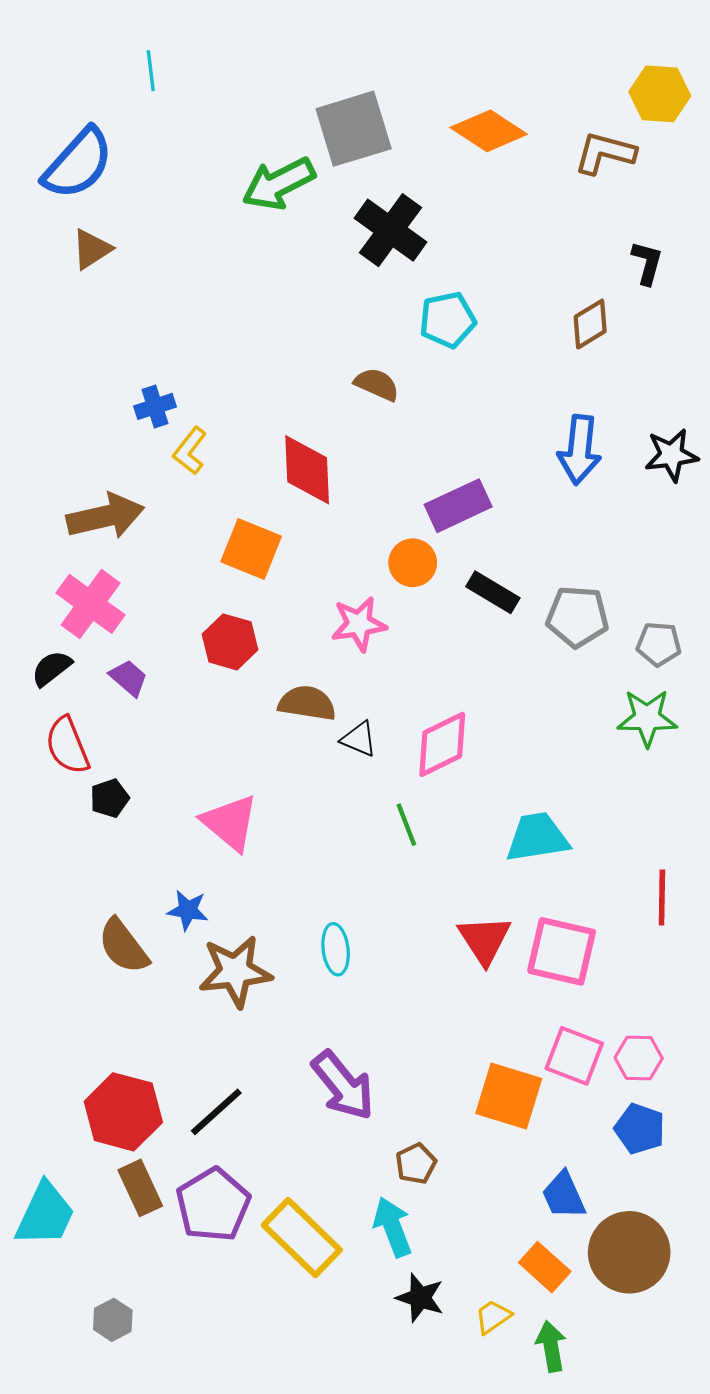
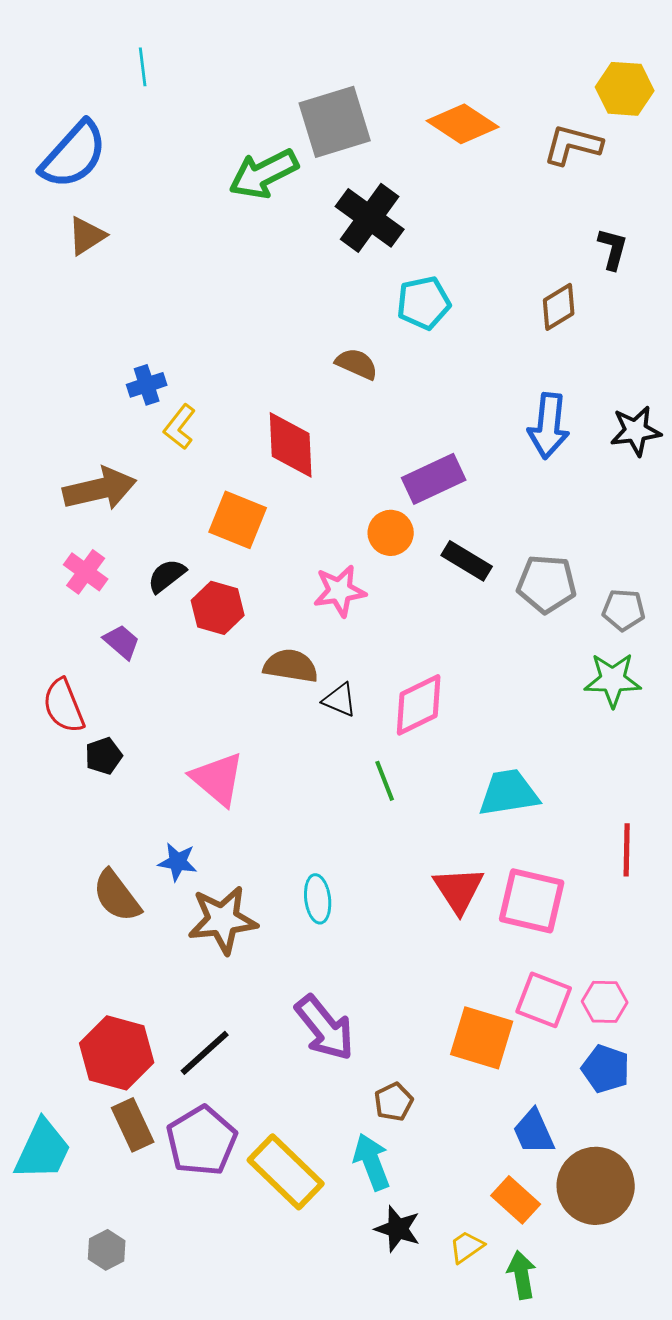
pink cross: (91, 604) -> (86, 572), size x0.7
black semicircle: (52, 668) -> (167, 576), moved

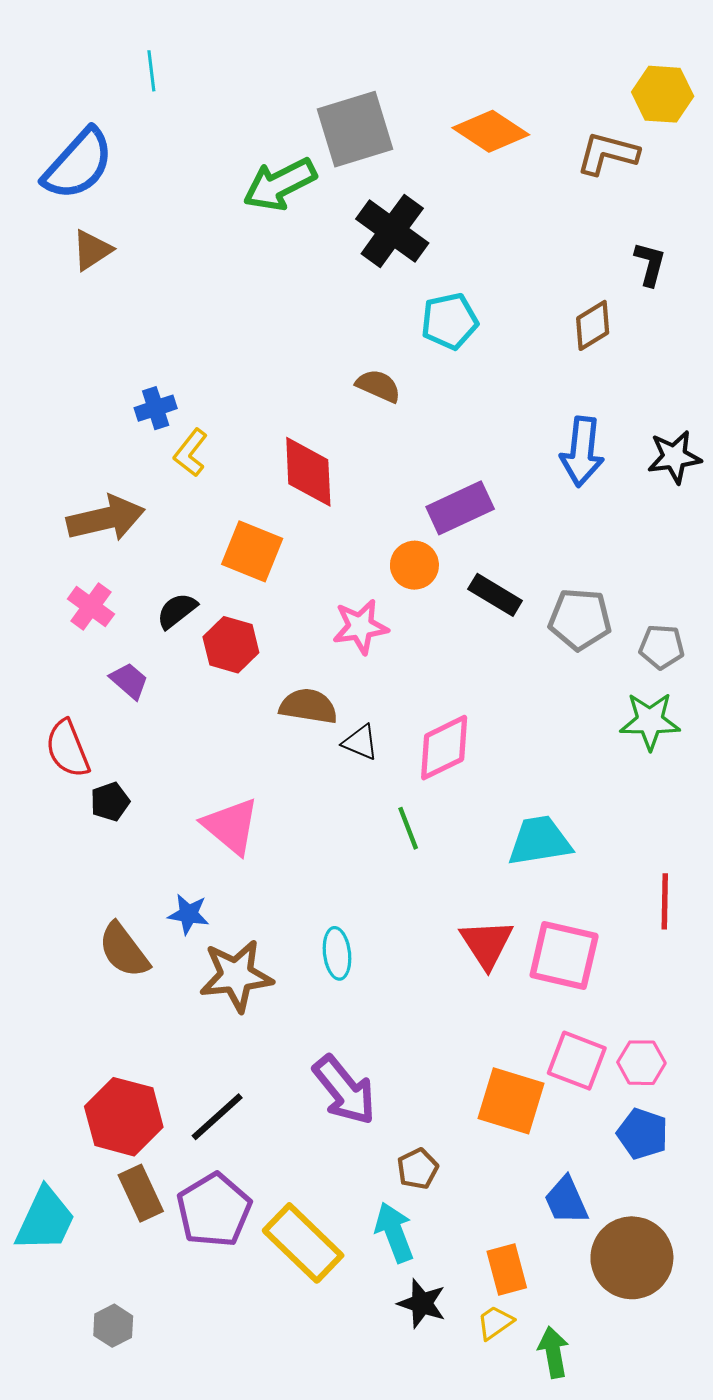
orange rectangle: (516, 1200) -> (507, 1270), moved, turned 33

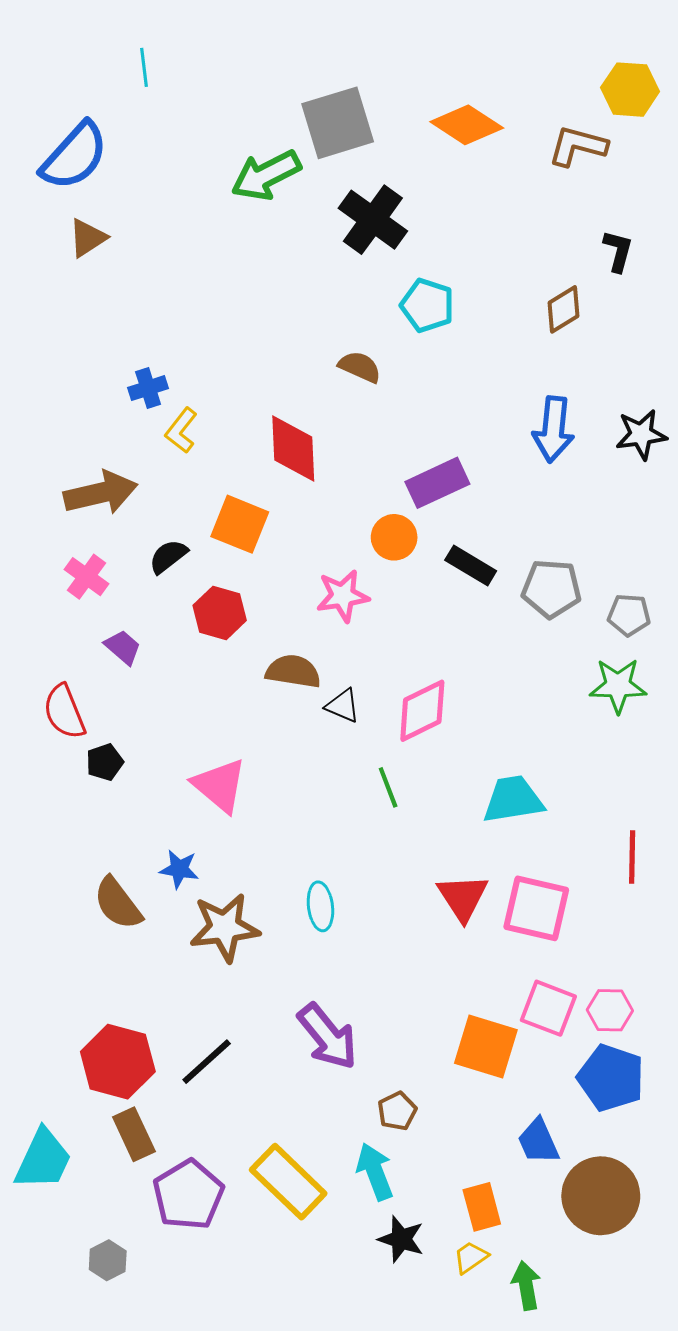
cyan pentagon: (449, 321) -> (427, 305), turned 30
black semicircle: (177, 611) -> (168, 556), moved
blue pentagon: (643, 1134) -> (611, 1078), size x1.4
purple pentagon: (214, 1210) -> (188, 1195), moved

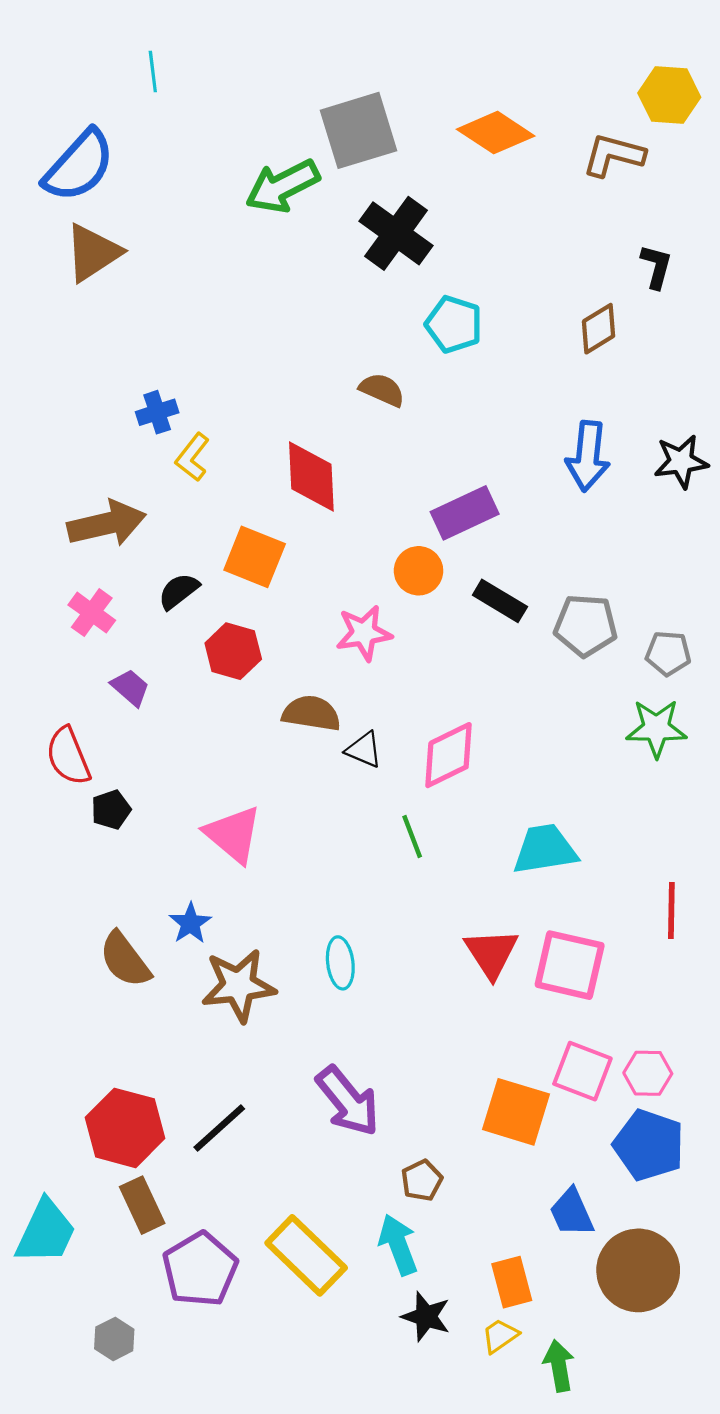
brown triangle: (88, 238) -> (93, 253), size x1.4
blue star: (179, 869) -> (190, 923), turned 30

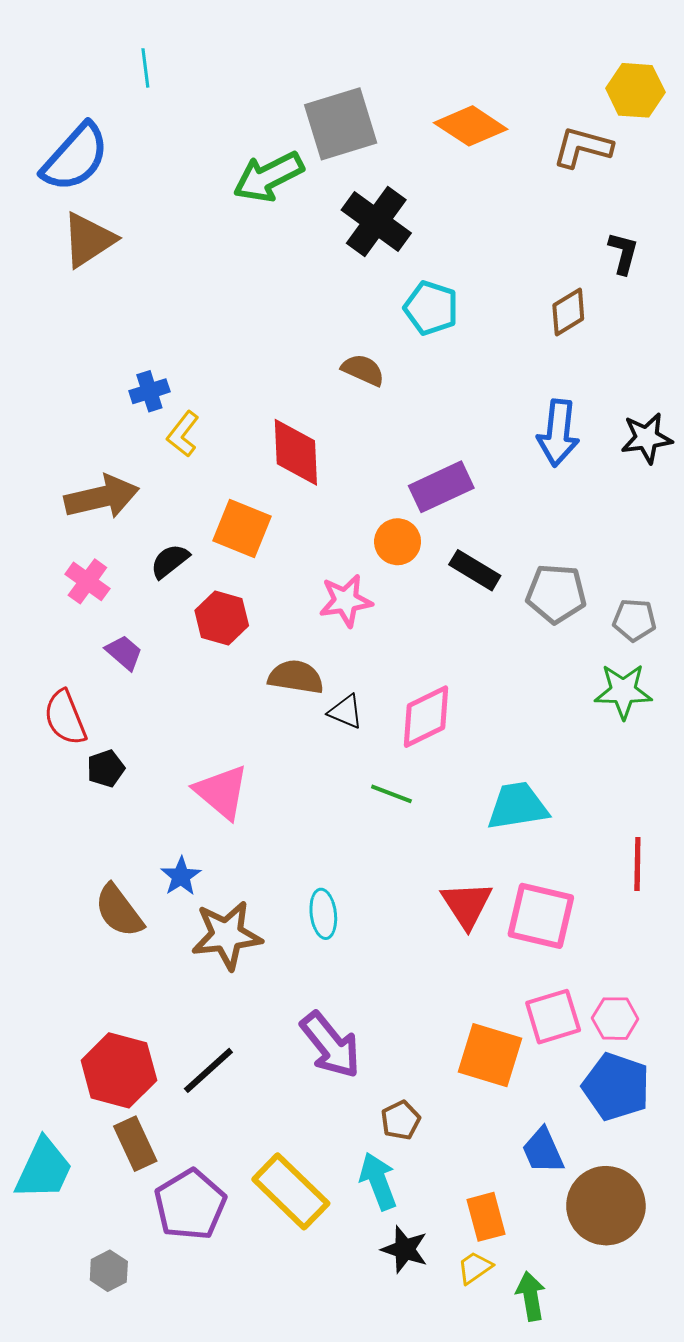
green line: (412, 836) -> (391, 794), turned -48
pink square: (582, 1071) -> (553, 1017), turned -38

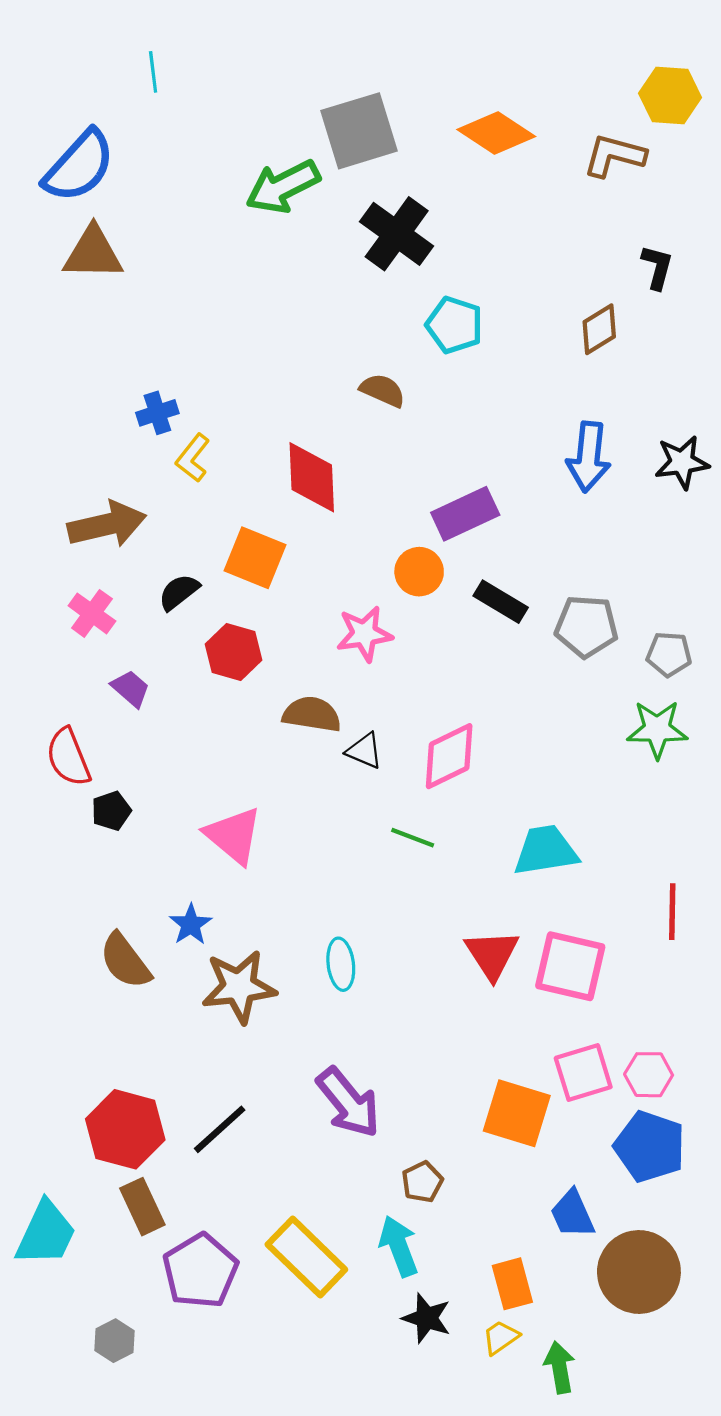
brown triangle: (88, 240) -> (93, 253), turned 34

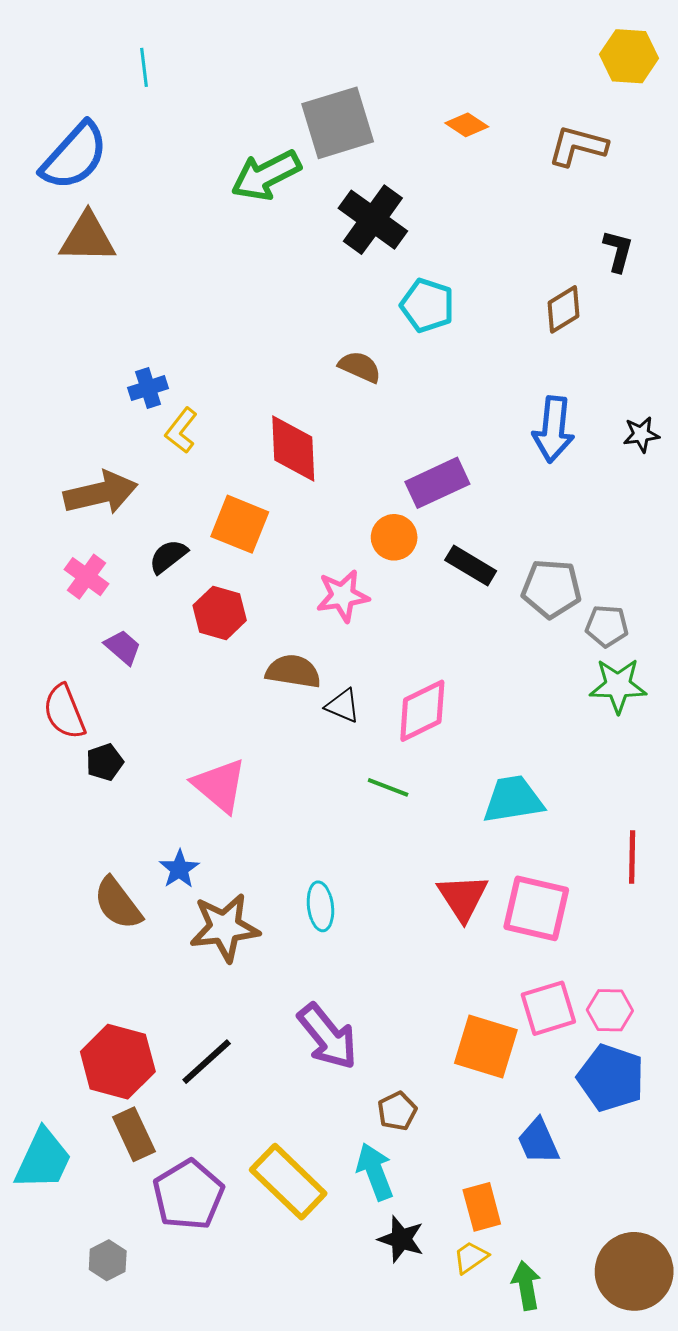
yellow hexagon: (670, 95) -> (629, 56), moved
orange diamond: (496, 133) -> (467, 125), size x0.6
black star: (682, 462) -> (641, 434), size x0.7
gray pentagon: (669, 654) -> (607, 626), moved
brown circle: (639, 1272) -> (634, 1271), moved

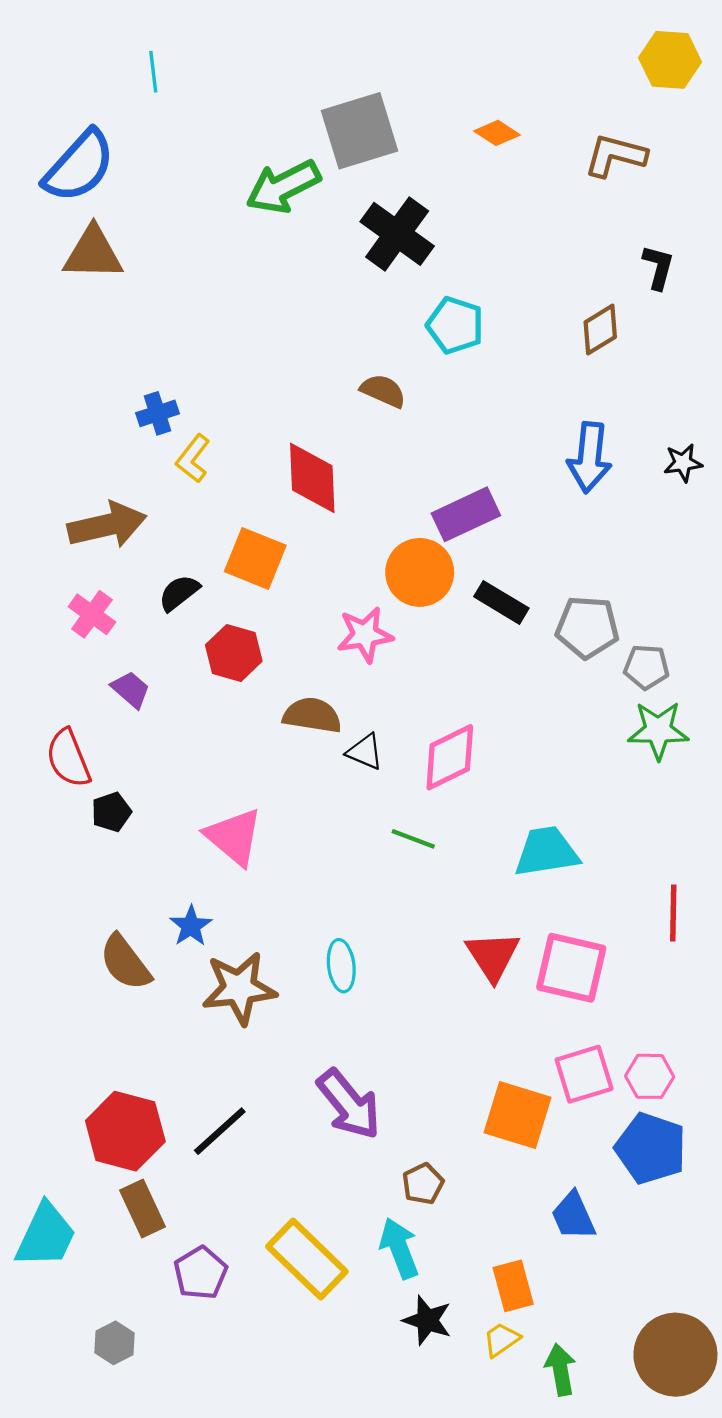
orange circle: (394, 537) -> (420, 572), size x1.4
purple pentagon: (188, 1195) -> (200, 1273), size x0.7

